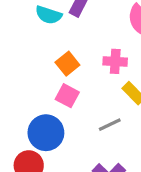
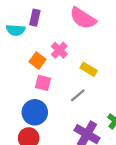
pink cross: (115, 61) -> (59, 50), moved, turned -35

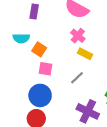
cyan semicircle: (16, 30) -> (21, 38), moved
pink cross: (59, 50) -> (78, 36), moved

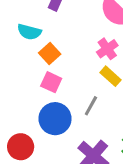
gray line: (77, 78) -> (91, 106), turned -32
blue circle: (40, 95) -> (55, 119), moved

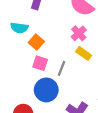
gray line: (91, 106) -> (62, 68), moved

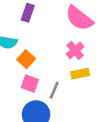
yellow rectangle: (84, 53) -> (80, 74), turned -48

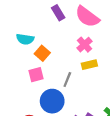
purple rectangle: (28, 13) -> (58, 13), moved, turned -48
pink square: (30, 84) -> (36, 75), moved, turned -32

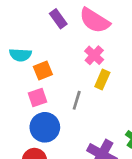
orange square: (42, 53) -> (43, 70), turned 32
yellow rectangle: (89, 65) -> (102, 79), turned -48
blue circle: (52, 101) -> (45, 127), moved

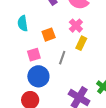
cyan semicircle: (20, 55) -> (23, 23), turned 77
orange square: (43, 70) -> (49, 35), moved

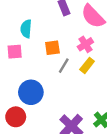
pink square: (34, 55) -> (15, 52), moved
gray line: (62, 58) -> (64, 66), moved

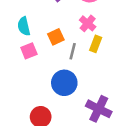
pink square: (15, 52) -> (29, 51), moved
blue circle: (31, 92) -> (64, 83), moved

